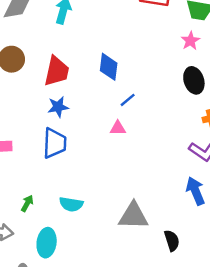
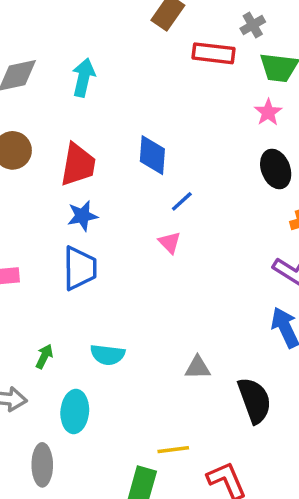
pink triangle: (118, 128) -> (170, 242), turned 49
gray triangle: (133, 216) -> (198, 368), size x0.6
black semicircle: (172, 241) -> (254, 400), size x1.5

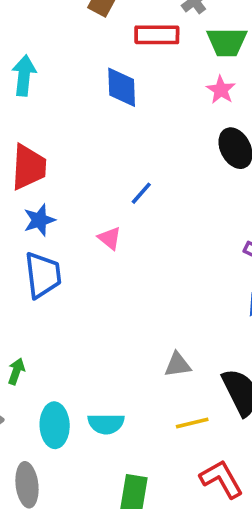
blue diamond: (152, 155) -> (122, 87), moved
pink triangle: (170, 242) -> (110, 238), moved
cyan semicircle: (108, 355) -> (106, 424), moved
yellow line: (173, 450) -> (192, 423), moved

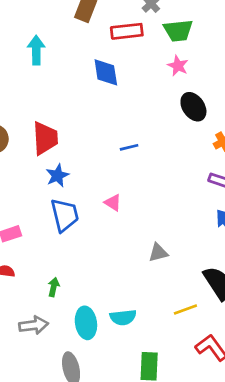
cyan arrow: (24, 75) -> (36, 50), moved
blue line: (141, 193) -> (129, 147), turned 42
pink triangle: (110, 238) -> (113, 203), moved
gray triangle: (178, 365) -> (158, 253), moved

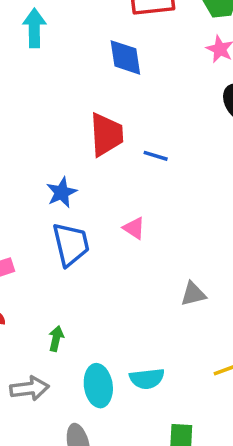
red trapezoid: (45, 138) -> (106, 135), moved
blue line: (129, 147) -> (156, 156), turned 30

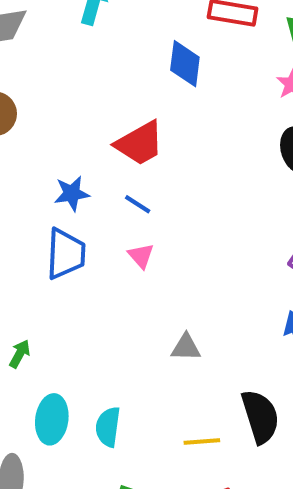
red trapezoid: (106, 135) -> (140, 143), turned 48
blue line: (156, 156) -> (138, 204), moved
cyan semicircle: (147, 379) -> (108, 427), turned 88

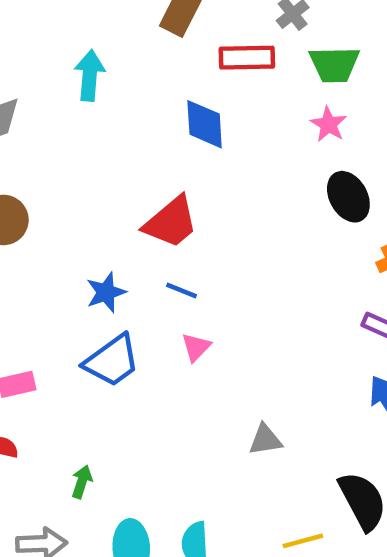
blue trapezoid: (66, 254) -> (112, 361), turned 62
pink triangle: (141, 256) -> (196, 347), turned 36

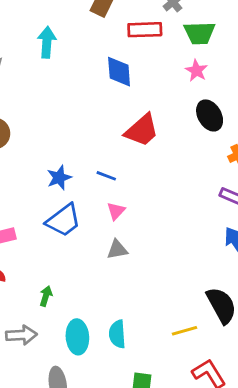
red trapezoid: (171, 222) -> (142, 130), moved
gray triangle: (265, 440) -> (117, 250), moved

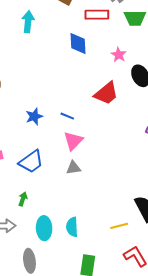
pink star: (196, 71) -> (119, 55), moved
red trapezoid: (142, 130) -> (106, 93), moved
pink triangle: (116, 211) -> (73, 141), size x1.5
blue trapezoid: (64, 220) -> (31, 162), moved

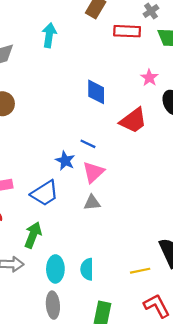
blue diamond: (78, 43) -> (96, 92), moved
blue star: (34, 116) -> (65, 161), moved, turned -30
green arrow: (23, 199) -> (33, 235), size x1.6
gray ellipse: (29, 261) -> (53, 305), moved

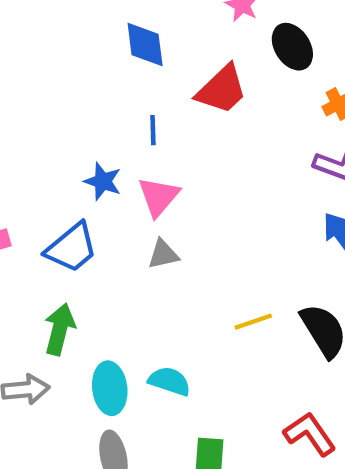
blue line: (88, 144) -> (153, 130), moved, turned 70
cyan semicircle: (87, 269) -> (169, 381), turned 115
yellow line: (140, 271) -> (253, 322), moved

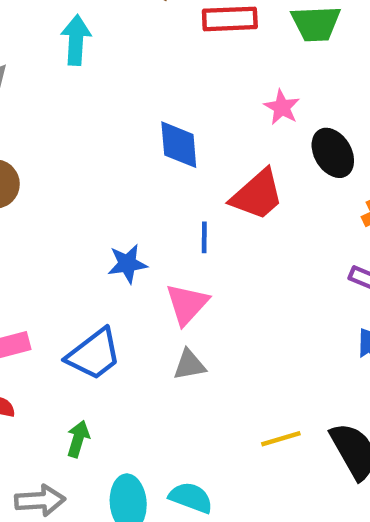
blue line: (153, 130) -> (204, 237), moved
blue star: (103, 181) -> (127, 264), moved, turned -30
green arrow: (60, 329) -> (78, 439), size x0.7

